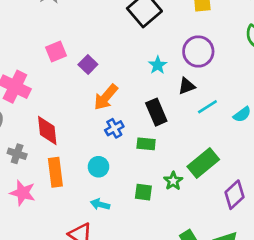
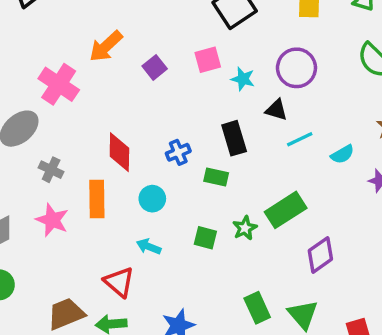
pink square: (56, 52) -> (208, 60), moved
cyan star: (158, 65) -> (243, 79), turned -30
black triangle: (187, 86) -> (276, 110), turned 30
orange arrow: (106, 97) -> (106, 46), moved
red diamond: (47, 130) -> (119, 152), moved

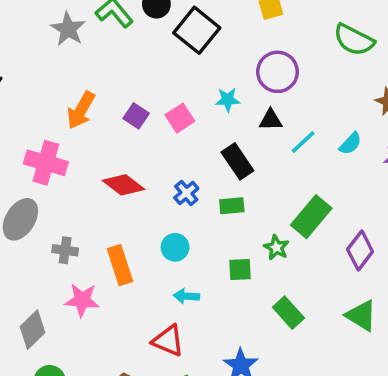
pink square: (208, 60) -> (180, 118), moved
red diamond: (119, 152) -> (124, 185), moved, turned -36
green rectangle: (257, 308) -> (288, 313), moved

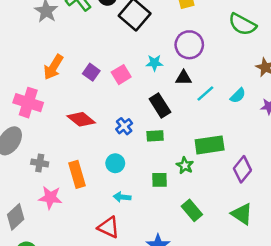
green rectangle: (311, 217) -> (210, 145), turned 40

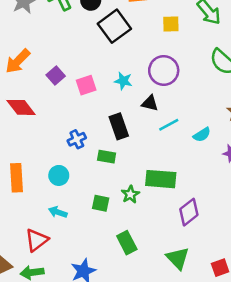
red diamond: (81, 119) -> (21, 107), moved
red triangle: (109, 227) -> (37, 240), turned 45

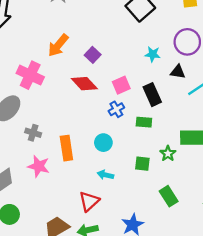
pink square: (86, 85) -> (121, 85), moved
red diamond: (21, 107) -> (84, 84), moved

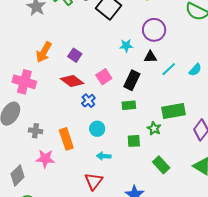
black rectangle: (152, 95) -> (132, 80), turned 60
blue cross: (116, 109) -> (88, 101), moved

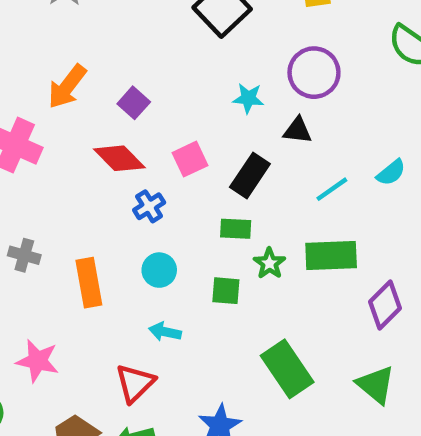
cyan line: (169, 69) -> (332, 189), moved
green star: (154, 128) -> (269, 263), moved
green square: (134, 141) -> (226, 291), moved
pink star: (45, 159) -> (38, 361), moved
green rectangle: (161, 165) -> (287, 369), size x1.4

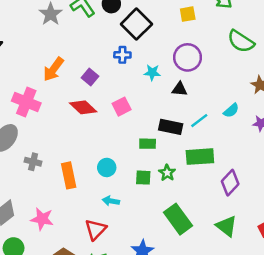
black rectangle: (250, 175) -> (171, 127), moved, turned 70
blue cross: (149, 206) -> (122, 55), moved, turned 35
green star: (269, 263) -> (167, 173), moved

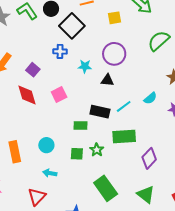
green semicircle: (241, 41) -> (159, 41), turned 105
red diamond: (83, 107) -> (27, 95), turned 30

